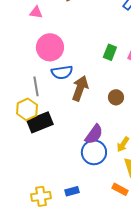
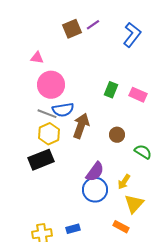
pink triangle: (36, 12) -> (37, 58), moved
gray line: (36, 86) -> (47, 114), moved, turned -60
yellow hexagon: (27, 109) -> (49, 134), moved

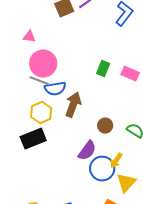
gray line: (47, 114) -> (39, 81), moved
brown circle: (117, 135) -> (105, 126), moved
blue circle: (95, 190) -> (102, 169), moved

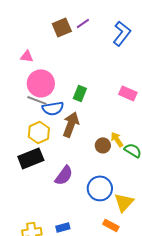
green rectangle: (103, 69) -> (80, 93), moved
purple semicircle: (87, 151) -> (64, 175), moved
yellow arrow: (116, 161) -> (117, 139), moved, turned 112

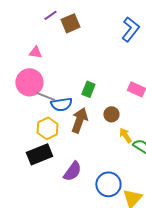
purple line: (83, 23) -> (50, 15), moved
pink circle: (41, 83) -> (29, 82), moved
brown circle: (103, 145) -> (111, 114), moved

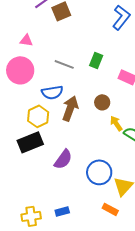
green rectangle: (88, 89) -> (96, 60), moved
gray line: (45, 96) -> (64, 64), moved

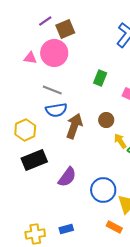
gray line: (64, 64) -> (52, 90), moved
pink circle: (20, 70) -> (54, 53), moved
yellow hexagon: (38, 116) -> (25, 130), moved

